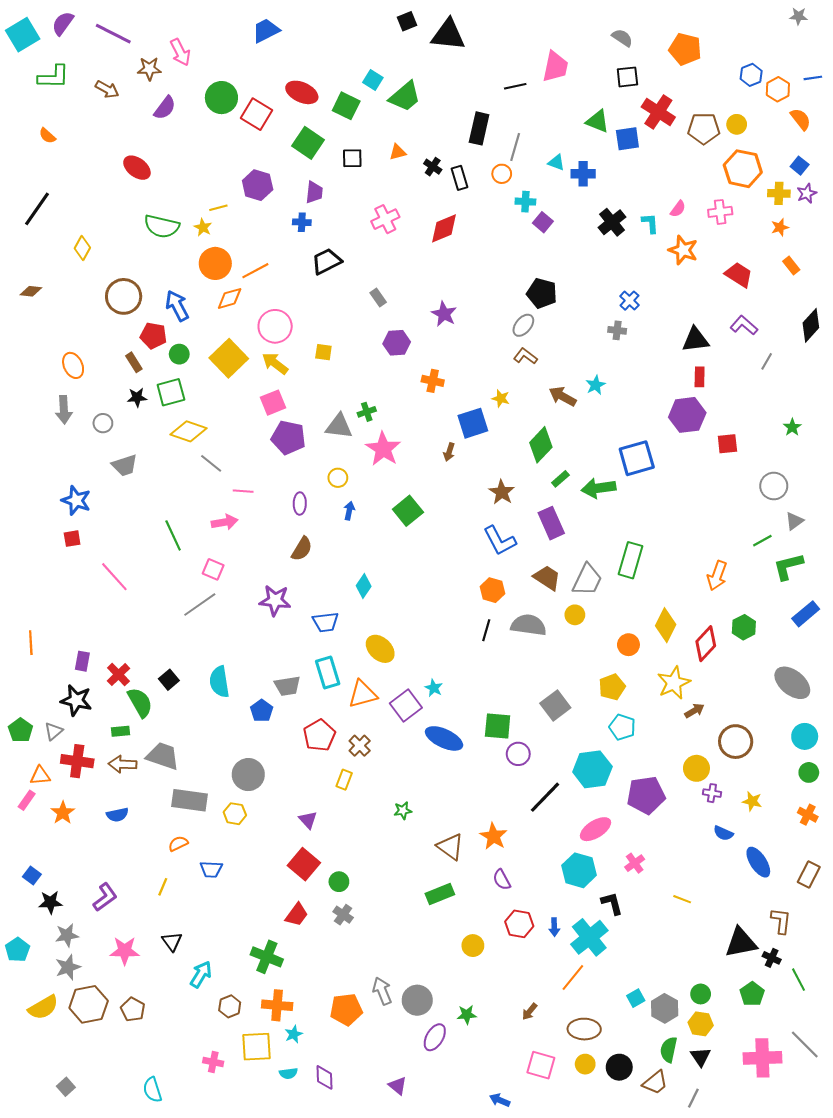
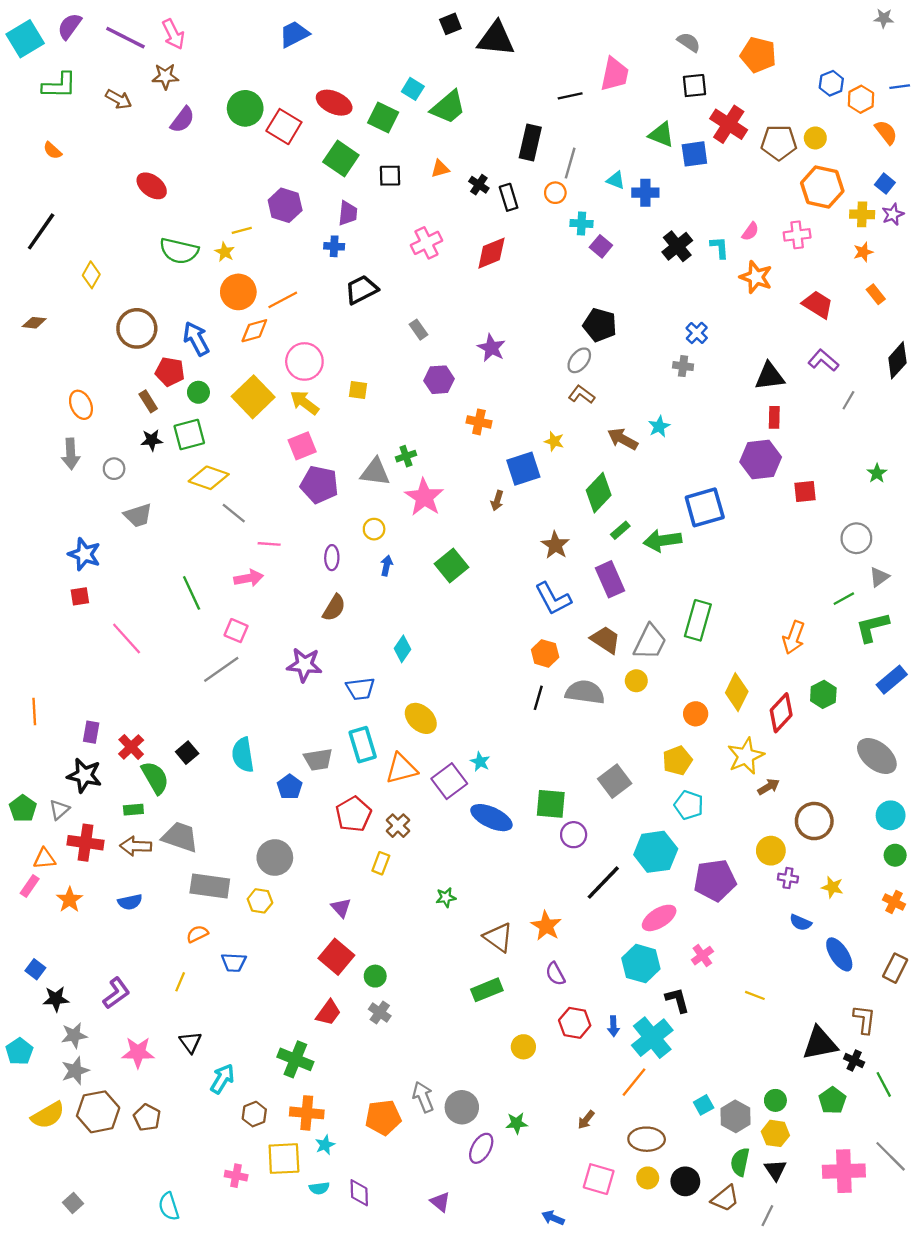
pink arrow: (180, 52) -> (173, 34), moved

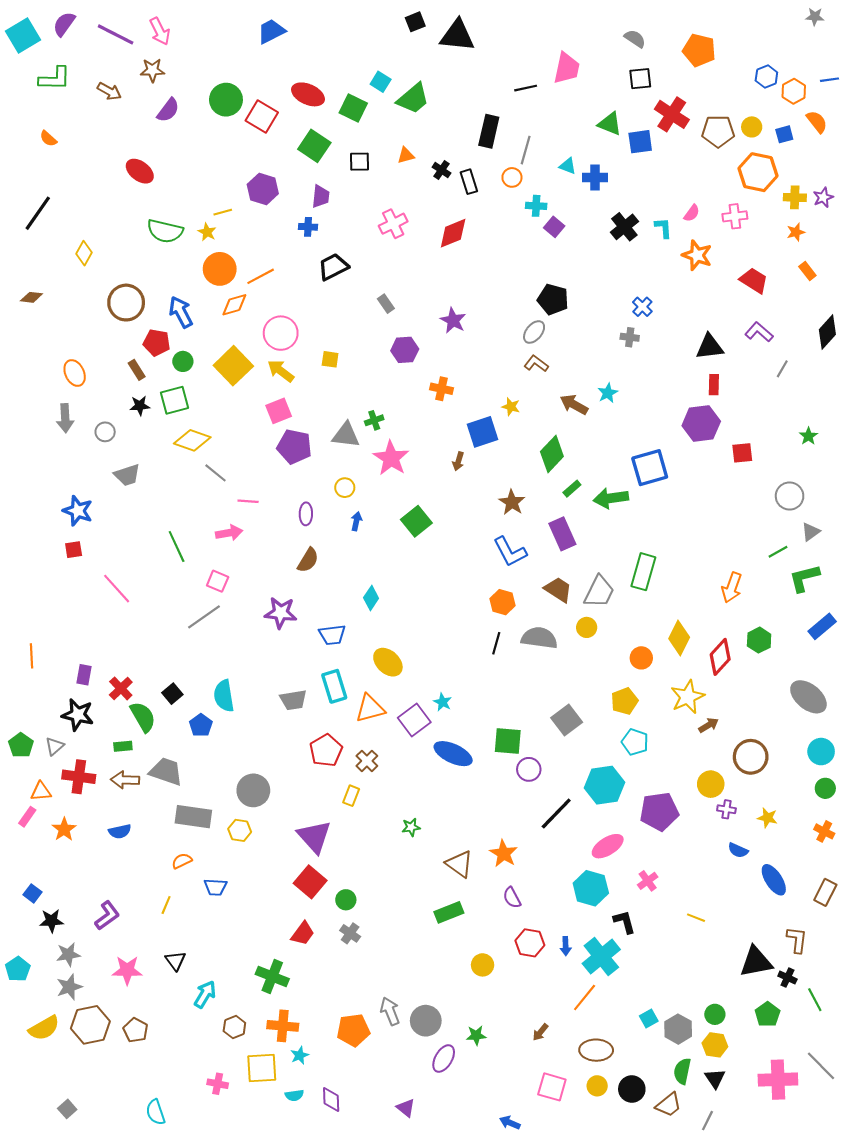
blue square: (885, 184) -> (784, 134), moved, turned 36
blue pentagon: (290, 787) -> (201, 725), moved
purple triangle: (341, 908) -> (314, 837), size x1.8

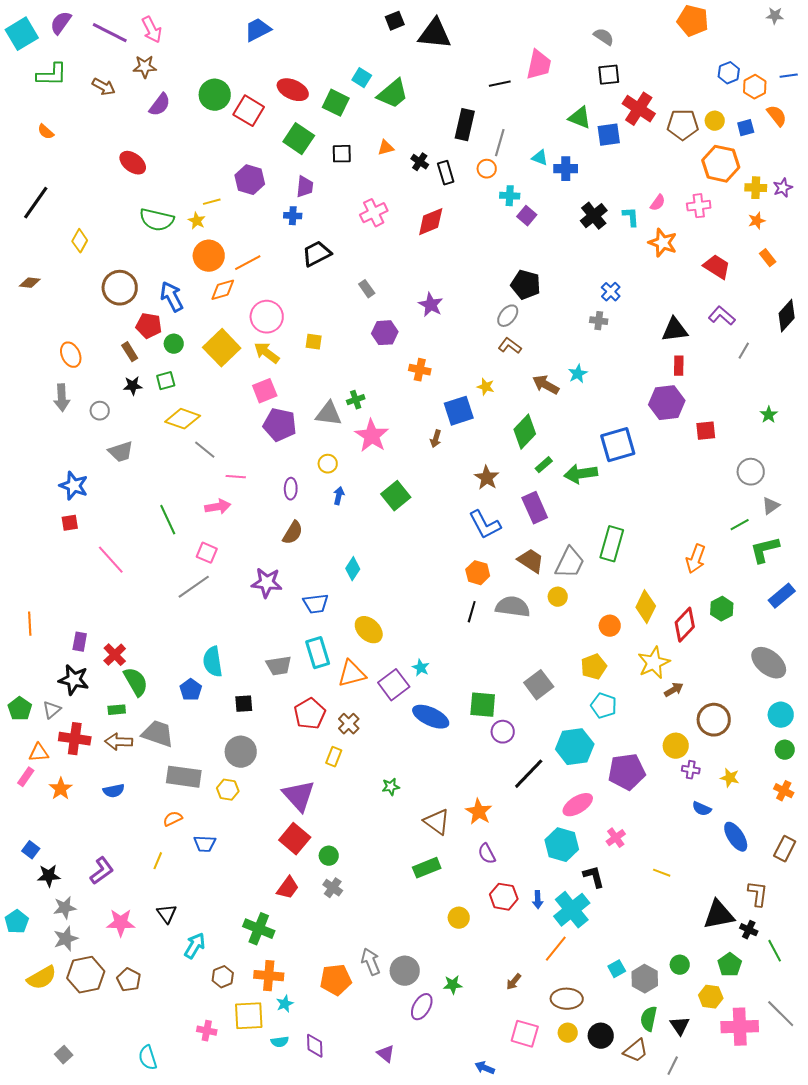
orange pentagon: (699, 50) -> (693, 21), moved
green square: (174, 400) -> (166, 381), size x0.7
black square: (172, 694) -> (244, 704), moved, turned 36
yellow hexagon: (715, 1045) -> (711, 997), moved

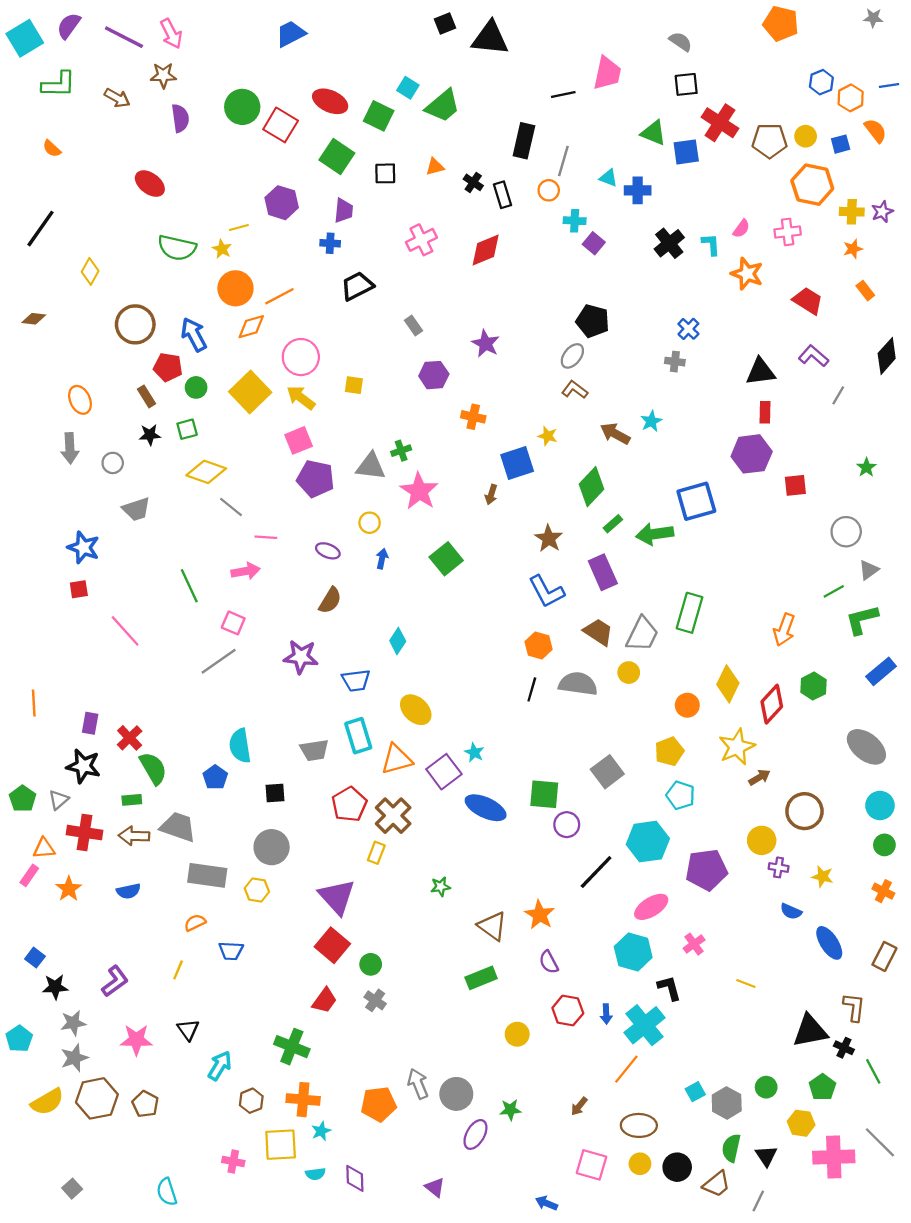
purple semicircle: (160, 105) -> (180, 118), turned -45
purple ellipse: (291, 489) -> (328, 551), turned -70
brown cross: (349, 724) -> (393, 816), size x1.5

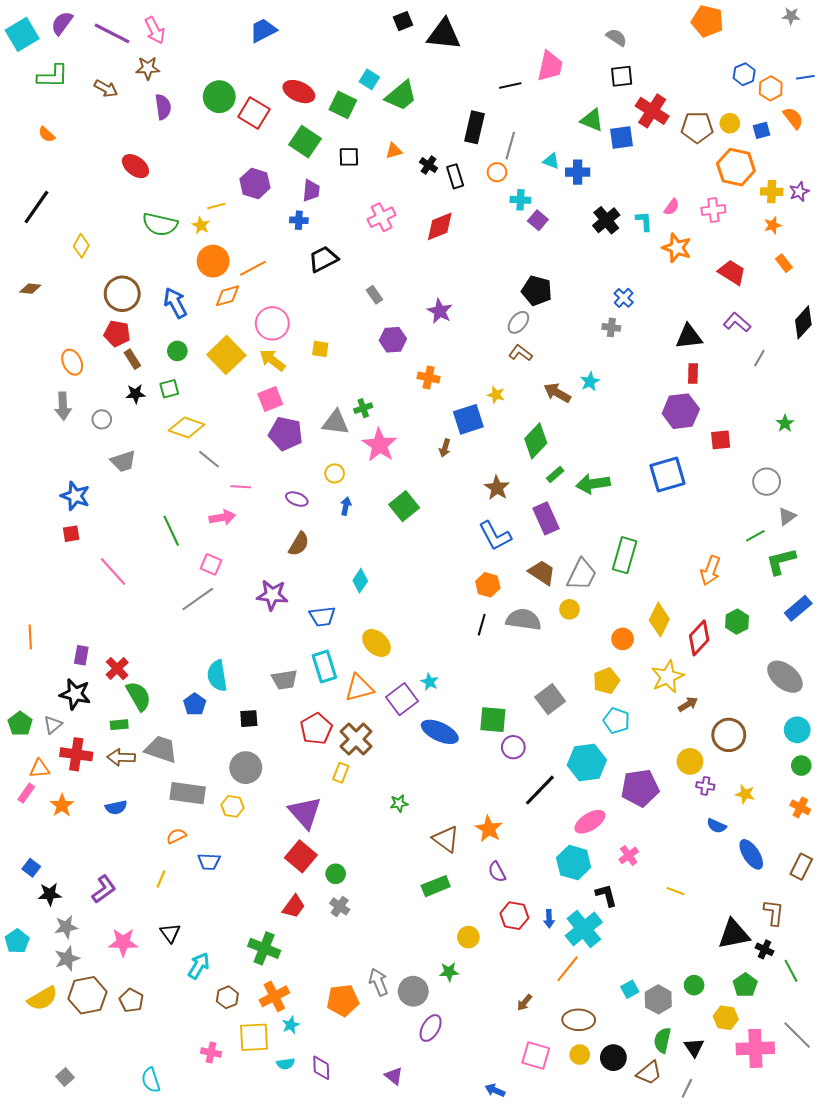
red pentagon: (168, 367) -> (117, 334), moved
blue square: (696, 501) -> (668, 475), moved
orange cross: (303, 1100) -> (274, 996), turned -32
green star: (510, 1110) -> (449, 972), moved

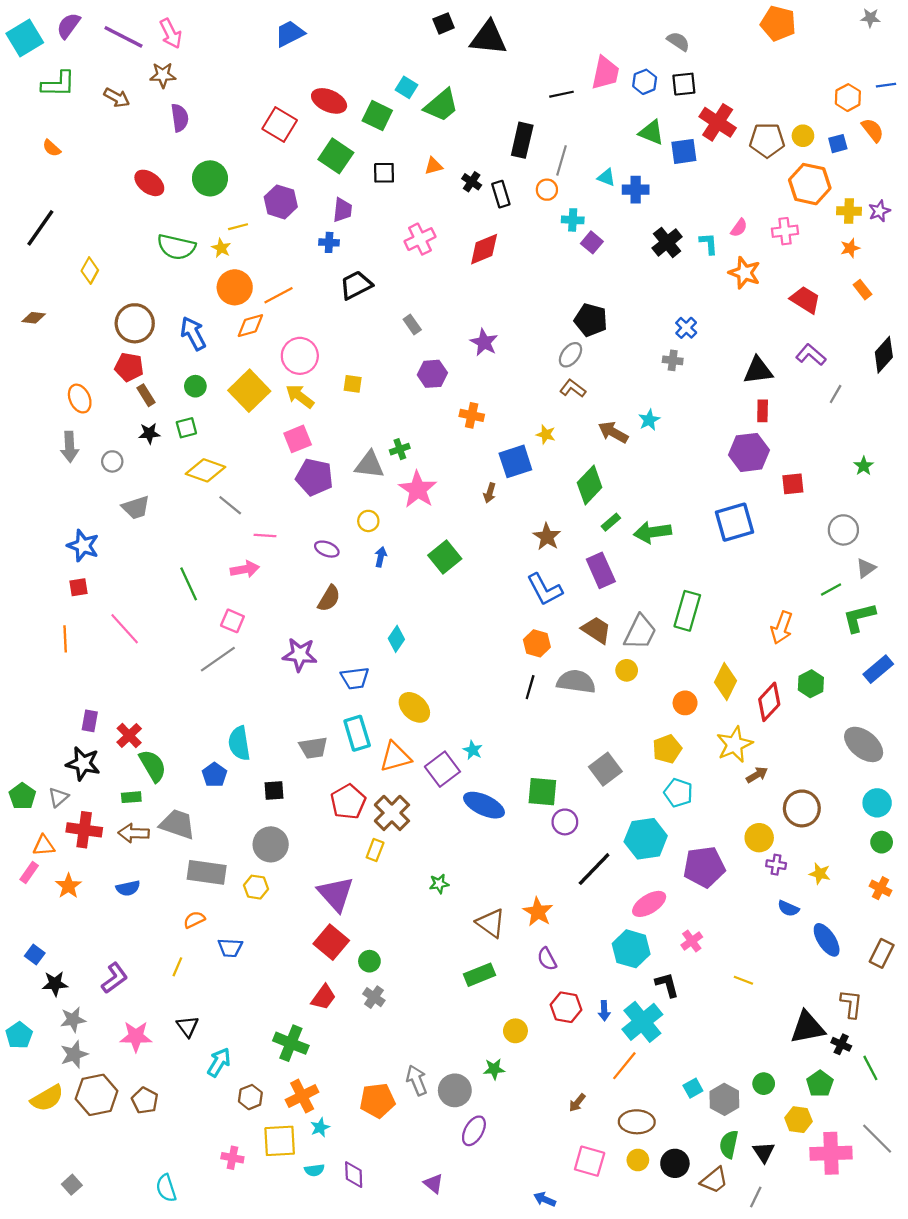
blue hexagon: (744, 74) -> (645, 82), moved
green circle: (219, 97) -> (210, 178), moved
orange line: (30, 637) -> (65, 639), moved

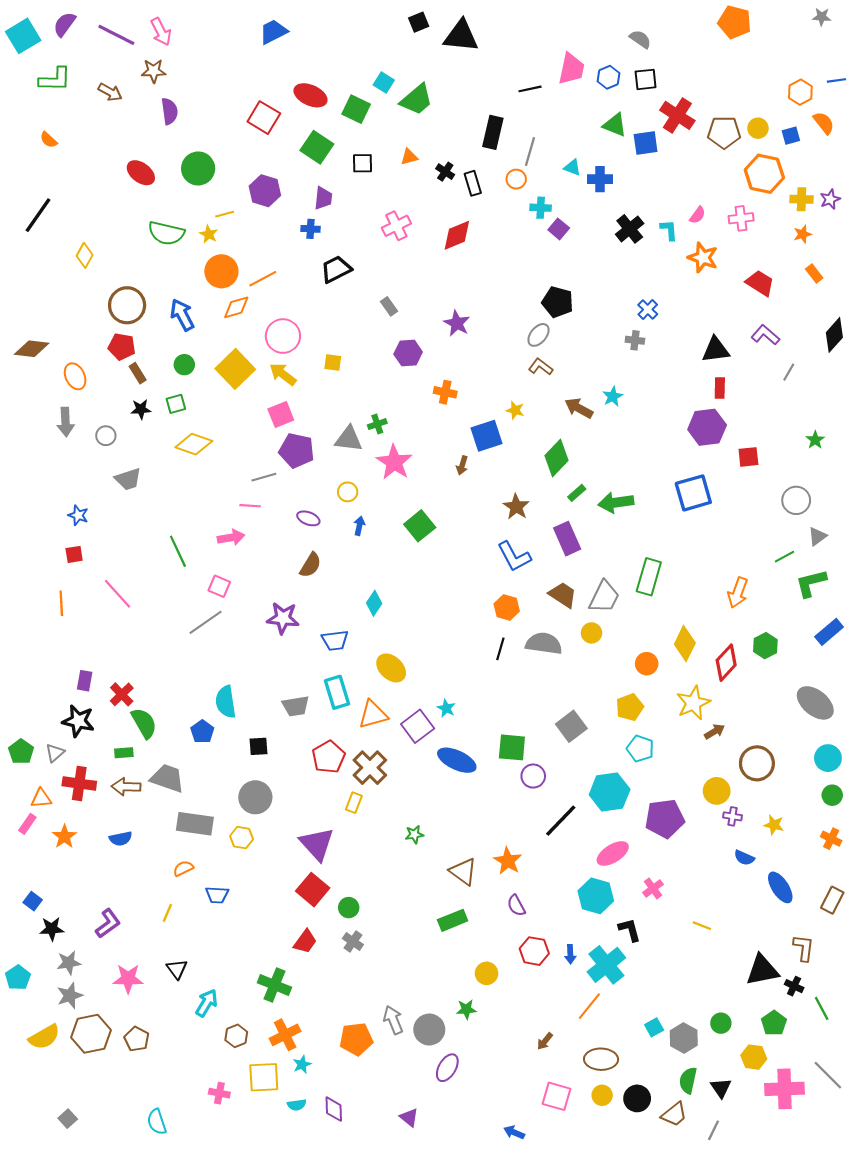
brown diamond: (34, 318) -> (32, 349), moved, size x1.5
gray line: (230, 505) -> (264, 477), moved, turned -55
blue star: (83, 546) -> (78, 515), size x0.7

